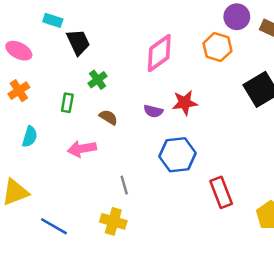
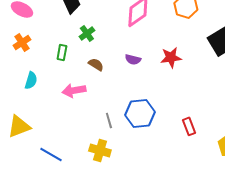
red star: (185, 103) -> (171, 57), moved
blue hexagon: (177, 155) -> (140, 113), moved
red rectangle: (221, 192) -> (189, 126), size x0.7

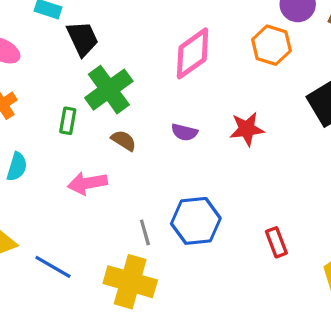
green cross: (87, 33) -> (109, 90), size x1.8
yellow cross: (100, 150) -> (130, 282), size x1.4
blue line: (51, 154) -> (53, 267), moved

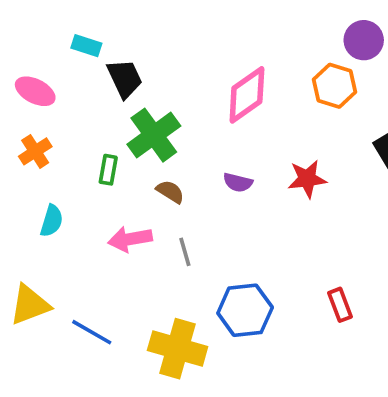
blue hexagon: (196, 221) -> (245, 310), moved
gray line: (145, 232) -> (185, 252), moved

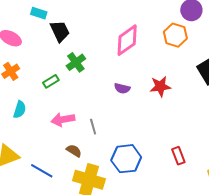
green cross: (154, 135) -> (76, 62), size x0.7
green rectangle: (108, 170) -> (51, 81), turned 49
brown semicircle: (170, 192) -> (74, 151), moved

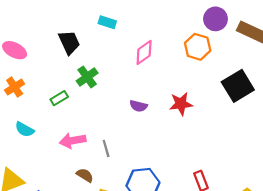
cyan rectangle: (39, 13) -> (107, 22), moved
pink diamond: (127, 40) -> (144, 52), size x0.7
cyan semicircle: (20, 110) -> (25, 129), turned 102

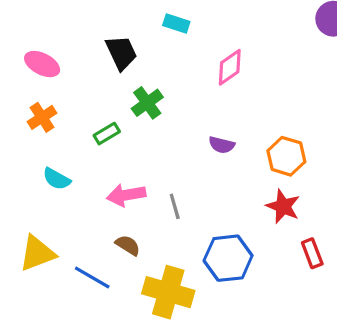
orange hexagon: (198, 47) -> (286, 156), moved
red star: (181, 104) -> (283, 206), moved, turned 30
brown semicircle: (85, 175) -> (128, 245), moved

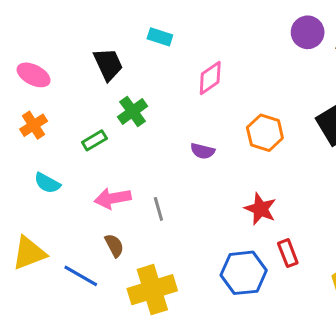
orange hexagon: (286, 156) -> (265, 133), moved
brown semicircle: (128, 245) -> (114, 245), turned 30
blue hexagon: (228, 258) -> (244, 273), moved
yellow cross: (168, 292) -> (152, 290), turned -33

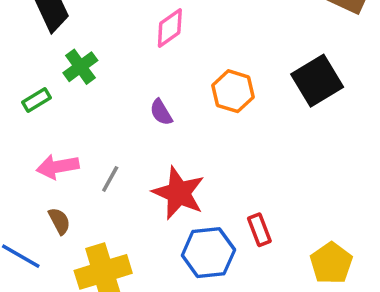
purple semicircle: (203, 151) -> (161, 112), turned 45
gray line: (158, 209) -> (110, 179), turned 45
red star: (260, 209) -> (179, 193), moved, size x1.4

